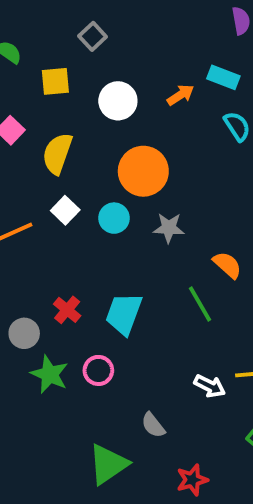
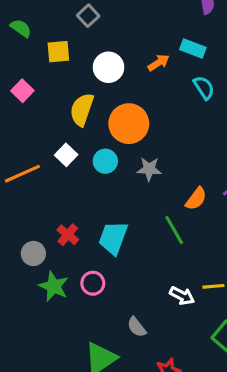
yellow semicircle: (57, 154) -> (82, 110), moved
orange semicircle: (227, 265) -> (196, 199), turned 85

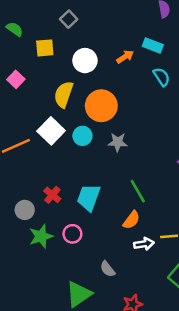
white square: (66, 155) -> (51, 131), size x1.5
orange semicircle: (196, 199) -> (131, 220), moved
green star: (54, 286) -> (41, 236), turned 30
white arrow: (182, 296) -> (144, 244), turned -36

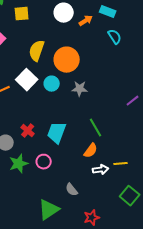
white circle: (85, 61) -> (64, 13), moved

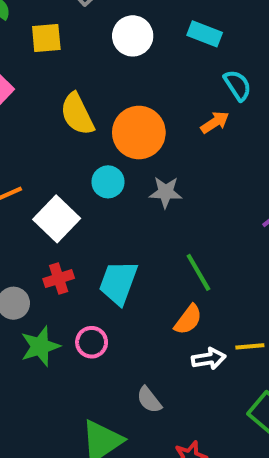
cyan rectangle: (108, 12) -> (205, 34), moved
orange arrow: (86, 21) -> (215, 122), moved
yellow semicircle: (37, 51) -> (77, 114), turned -45
white square: (27, 80) -> (57, 219), moved
red cross: (28, 131) -> (59, 279), turned 32

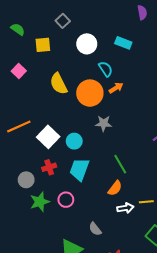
cyan semicircle: (238, 85) -> (106, 69), moved
orange arrow: (215, 122) -> (116, 88), moved
cyan circle: (108, 182) -> (74, 141), moved

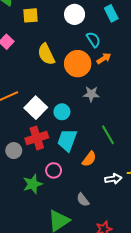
cyan rectangle: (123, 43) -> (111, 13), turned 42
red cross: (49, 167) -> (37, 138), size x1.5
orange semicircle: (115, 188) -> (89, 159), moved
green star: (40, 202) -> (33, 184), moved

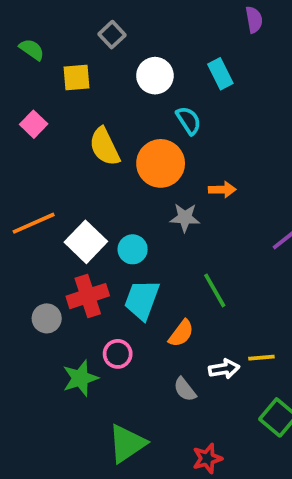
orange arrow: (104, 58) -> (222, 190), moved, turned 32
gray semicircle: (83, 200) -> (185, 389), moved

